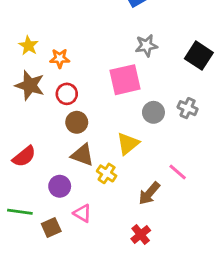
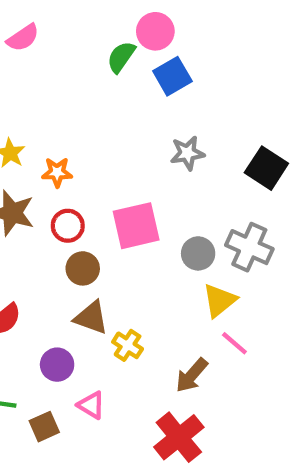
pink square: (125, 80) -> (136, 226), moved
gray cross: (188, 108) -> (249, 247), size x1.5
yellow triangle: (128, 144) -> (219, 300), moved
red cross: (141, 235) -> (179, 437), size x1.6

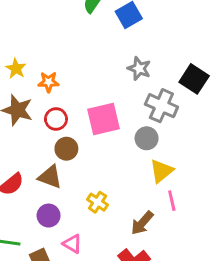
gray star: (187, 153) -> (139, 69), turned 30
gray cross: (249, 247) -> (161, 106), moved
brown triangle: (91, 318) -> (50, 177), moved
pink line: (234, 343) -> (172, 201), turned 36

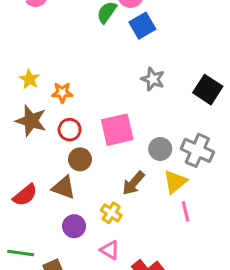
gray cross: (161, 106) -> (197, 150), moved
purple circle: (49, 216) -> (74, 226), moved
brown arrow: (142, 223) -> (133, 183), moved
pink triangle: (72, 244) -> (110, 250), moved

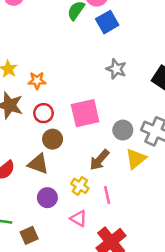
pink line: (185, 211) -> (107, 195), moved

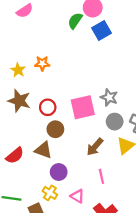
gray star: (116, 69) -> (109, 97), moved
orange star: (37, 81) -> (42, 63), moved
yellow cross: (80, 186) -> (50, 193), moved
purple circle: (47, 198) -> (59, 172), moved

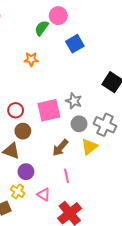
blue square: (101, 31) -> (75, 44), moved
orange star: (42, 63) -> (31, 59), moved

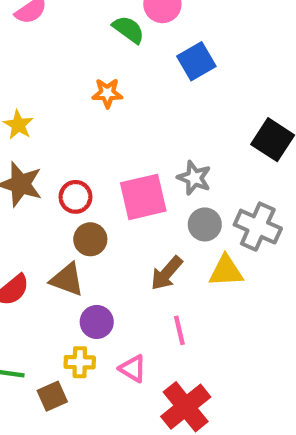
green semicircle: (42, 28) -> (128, 29), turned 91
yellow triangle: (89, 147) -> (226, 271), turned 36
yellow cross: (18, 191) -> (80, 362), turned -32

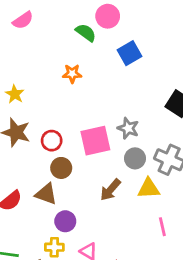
pink line: (179, 330) -> (162, 227), moved

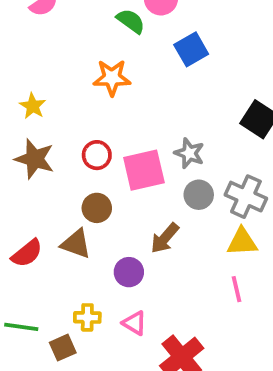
orange star: (72, 74) -> (112, 78), size x1.4
red circle: (52, 141) -> (97, 155), moved
yellow triangle: (149, 188) -> (242, 242), moved
purple circle: (65, 221) -> (129, 272), moved

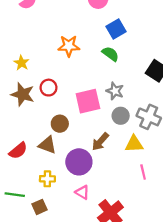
green semicircle: (131, 21) -> (110, 54), moved
red circle: (97, 155) -> (49, 88), moved
yellow triangle: (242, 242) -> (134, 144), moved
purple circle: (129, 272) -> (79, 162), size x1.5
yellow cross: (87, 317) -> (47, 179), moved

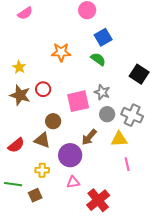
pink triangle: (82, 192) -> (73, 182), turned -40

